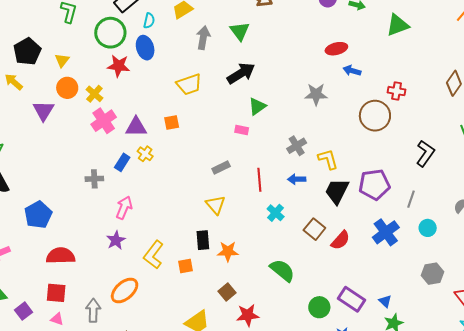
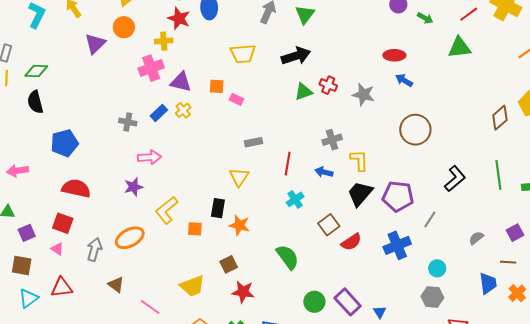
red cross: (397, 91) -> (328, 85), moved
yellow cross: (94, 94) -> (164, 41), moved, turned 30
pink rectangle: (242, 130) -> (236, 99), moved
pink arrow: (124, 208) -> (150, 157), turned 50
cyan circle: (428, 228) -> (437, 268), moved

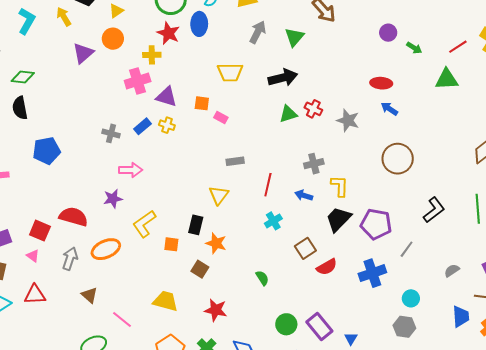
yellow cross: (183, 110) -> (167, 125), turned -35
red semicircle: (76, 188) -> (74, 217), moved
green semicircle: (288, 257) -> (262, 278), size x0.6
brown square: (229, 264) -> (200, 269), moved, turned -36
yellow trapezoid: (192, 286) -> (165, 301), turned -148

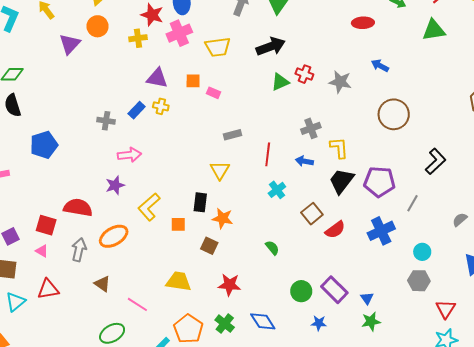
pink cross: (138, 81) -> (179, 33), moved
red ellipse: (381, 83) -> (363, 23), moved

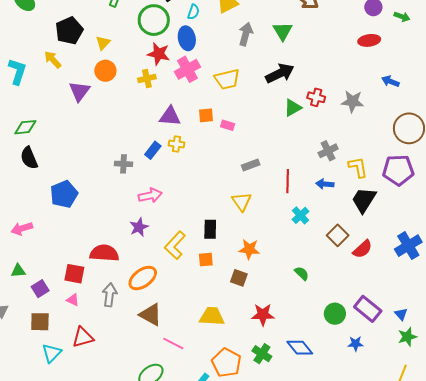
purple pentagon: (379, 182) -> (398, 170), moved
black rectangle: (200, 202) -> (210, 229), moved
brown triangle: (102, 284) -> (151, 315), moved, size x1.4

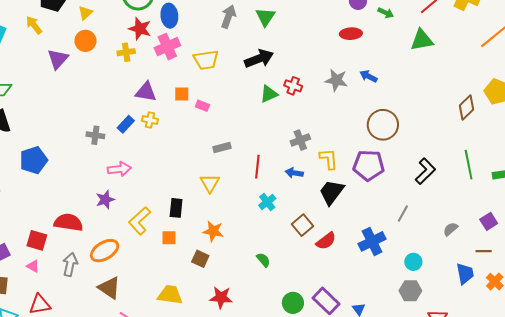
gray star: (352, 101) -> (336, 80), moved

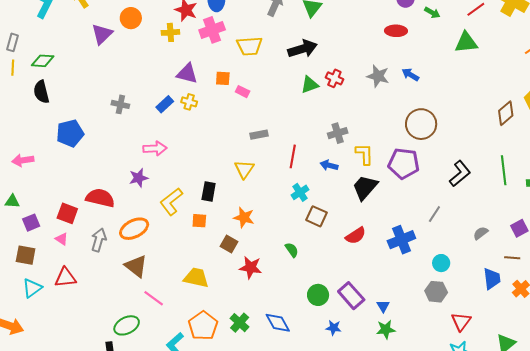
gray cross: (95, 135) -> (120, 104), moved
brown square: (303, 225) -> (316, 216), moved, turned -30
red star: (221, 297) -> (251, 267), moved

